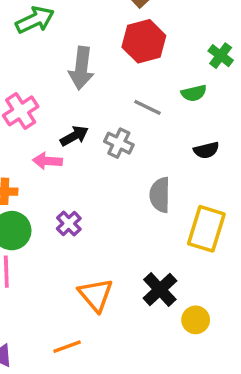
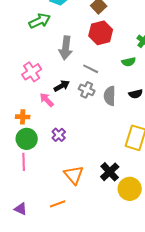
gray line: (147, 107) -> (91, 69), moved
pink arrow: (47, 161) -> (47, 100), turned 42
gray semicircle: (160, 195) -> (110, 96), moved
yellow circle: (196, 320) -> (130, 189), size x1.5

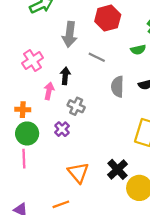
black arrow: (62, 86) -> (65, 76), turned -56
gray cross: (87, 90) -> (76, 106), moved
pink arrow: (47, 100) -> (49, 91), turned 56

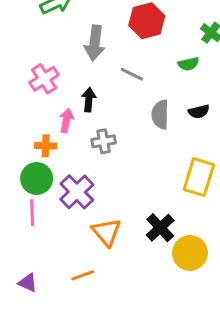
gray cross: (76, 106) -> (104, 141), turned -35
orange cross: (23, 110) -> (46, 146), moved
purple cross: (62, 129) -> (77, 192), moved, size x1.6

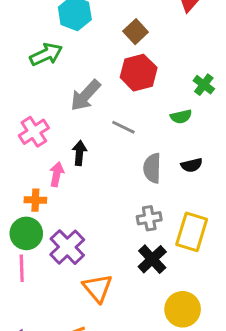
gray arrow: (95, 43) -> (85, 95), turned 36
gray cross: (104, 141) -> (149, 218), moved
black cross: (160, 228) -> (152, 259), moved

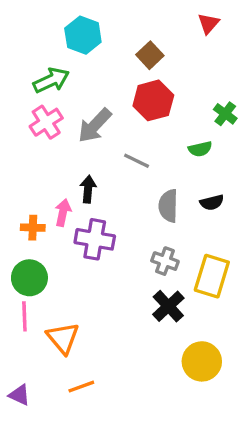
pink cross: (34, 132) -> (46, 122), moved
orange cross: (35, 200) -> (33, 228), moved
gray cross: (149, 218) -> (165, 261), turned 30
purple cross: (67, 247) -> (95, 239), moved, turned -36
orange triangle: (98, 288) -> (63, 338), moved

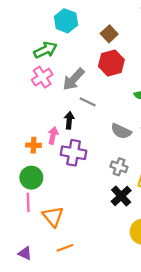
gray line: (137, 161) -> (88, 102), moved
gray semicircle: (168, 206) -> (121, 131), turned -66

